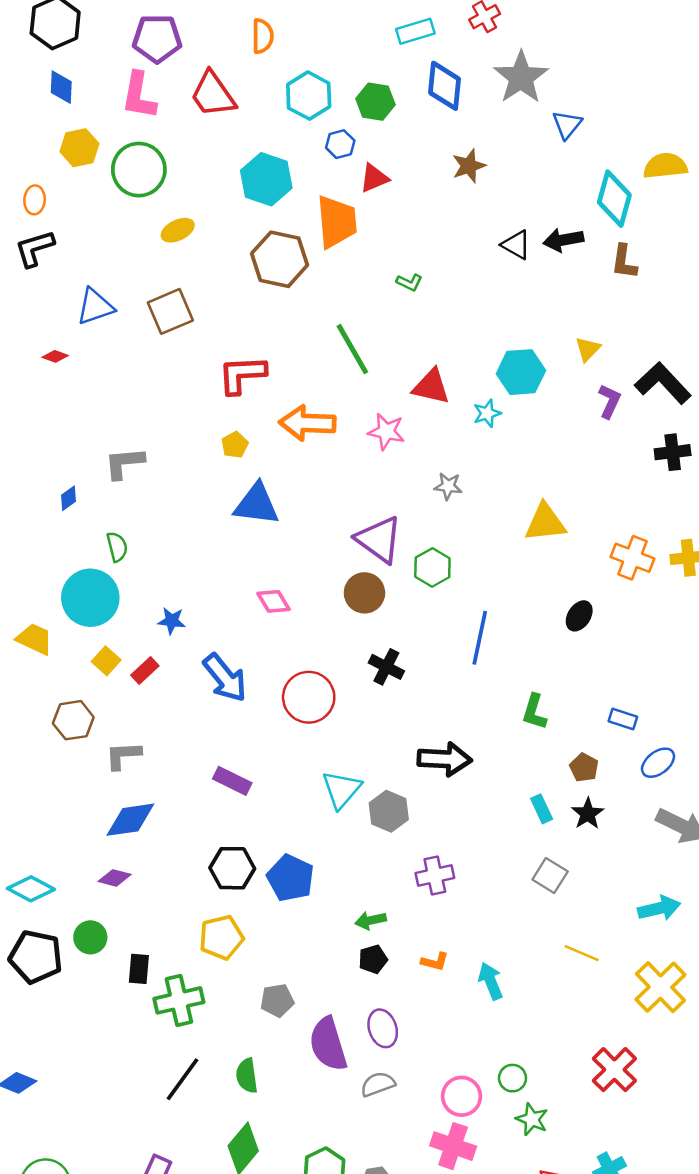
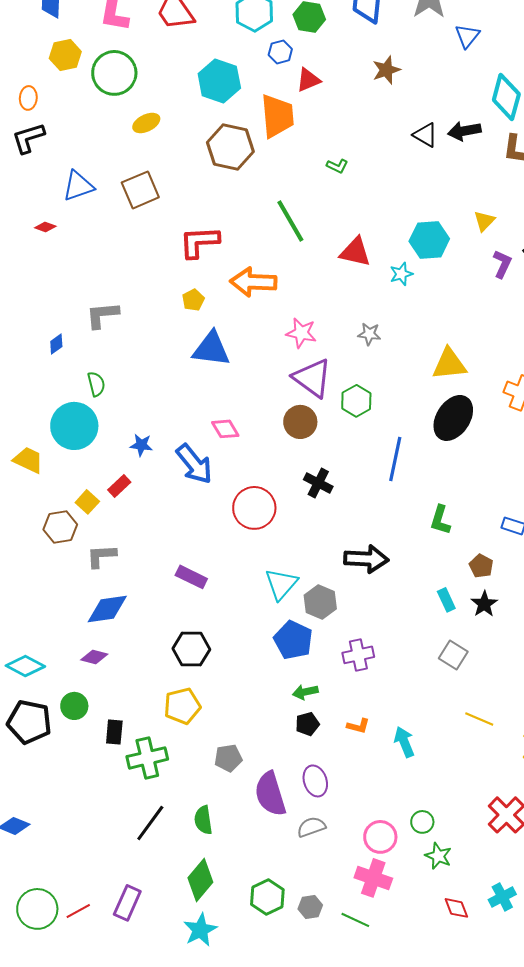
pink star: (386, 432) -> (301, 333), moved
black ellipse: (579, 616) -> (453, 418), moved, size x1.8
yellow square: (106, 661) -> (87, 502), moved
blue arrow: (225, 678) -> (194, 464), moved
blue pentagon: (290, 878) -> (293, 640), moved

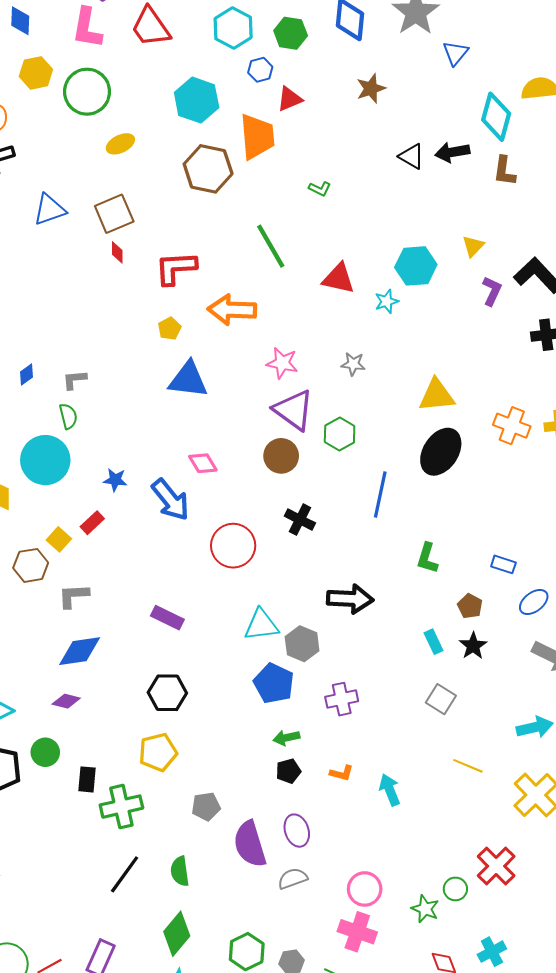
red diamond: (45, 227) -> (117, 252), moved, turned 70
gray L-shape: (102, 315) -> (74, 380), moved, size x0.7
cyan triangle: (281, 584) -> (261, 625), turned 42
green circle: (422, 822) -> (455, 889), moved

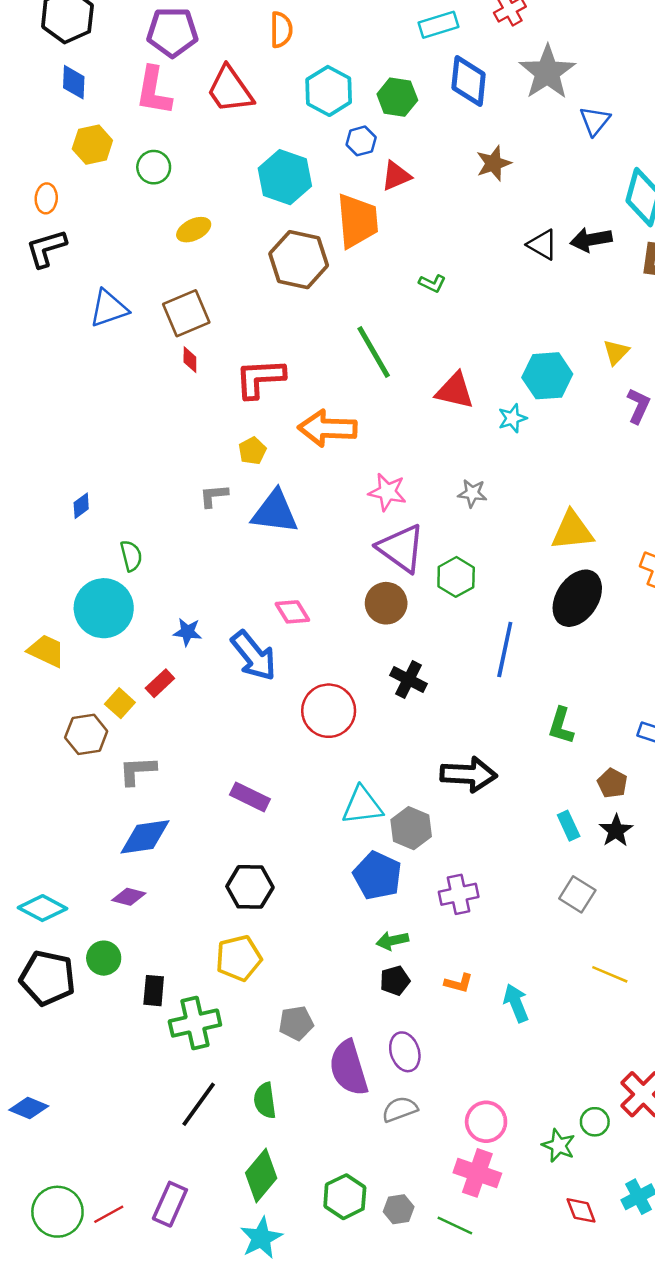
green circle: (87, 92) -> (154, 167), size x0.6
gray L-shape: (74, 380) -> (214, 496), moved

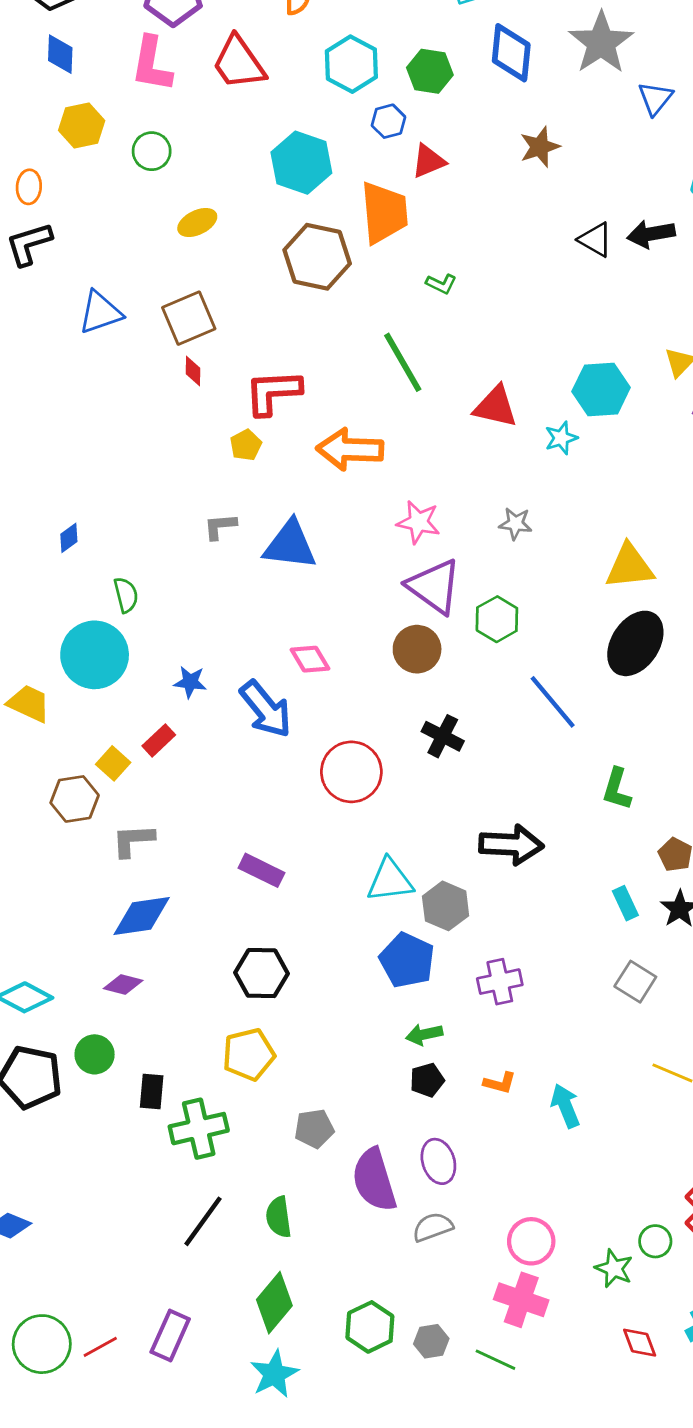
green L-shape: (432, 283) -> (441, 284), moved
yellow pentagon: (252, 451) -> (246, 445), moved
blue line: (505, 649) -> (553, 702), turned -52

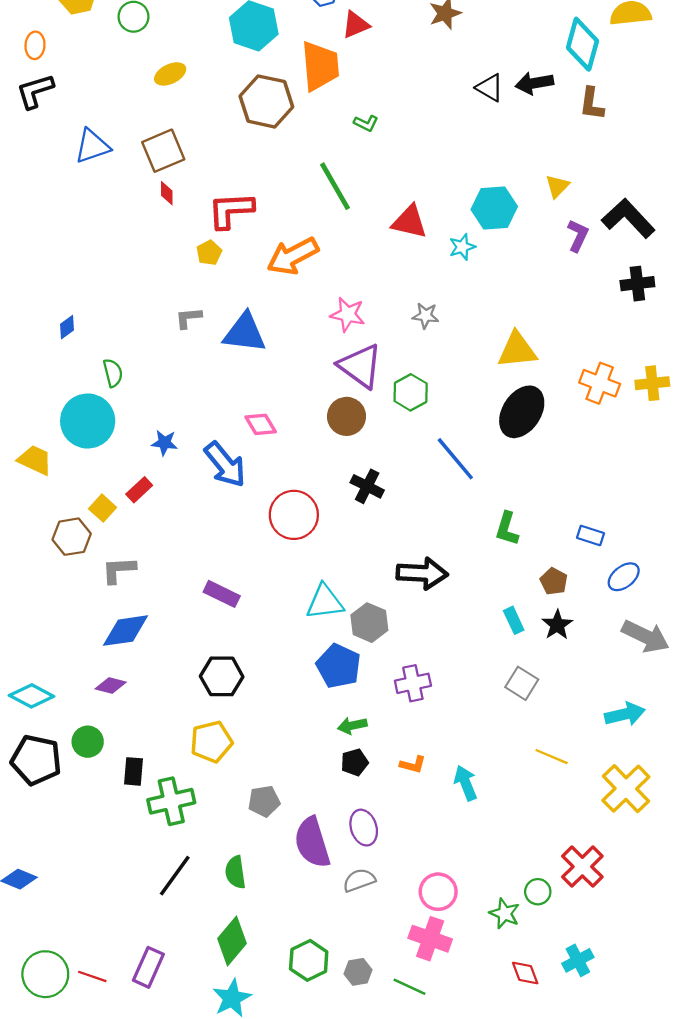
orange arrow: (350, 449) -> (293, 256), turned -30
red line: (100, 1347) -> (92, 976), turned 48

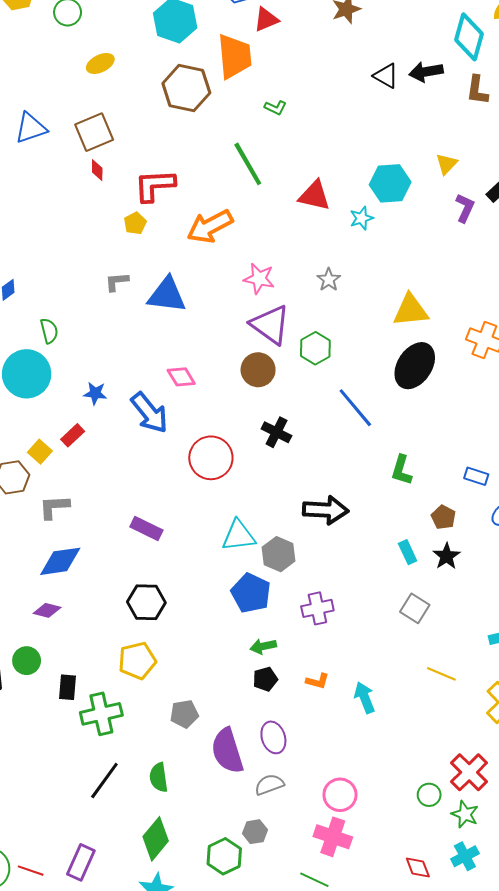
gray star: (426, 316) -> (329, 280), turned 30
green star: (505, 913) -> (465, 814), moved
gray hexagon: (358, 972) -> (255, 832), moved

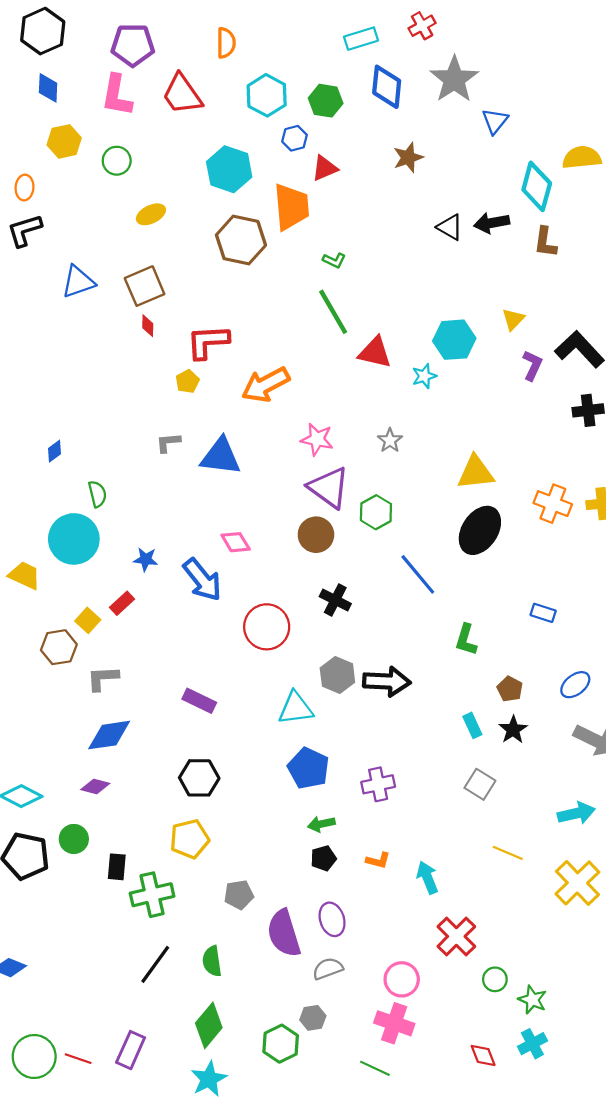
green line: (248, 164) -> (333, 312), moved
blue rectangle: (476, 476) -> (543, 613), moved
gray hexagon: (279, 554) -> (337, 675), moved
red cross: (469, 772) -> (456, 936), moved

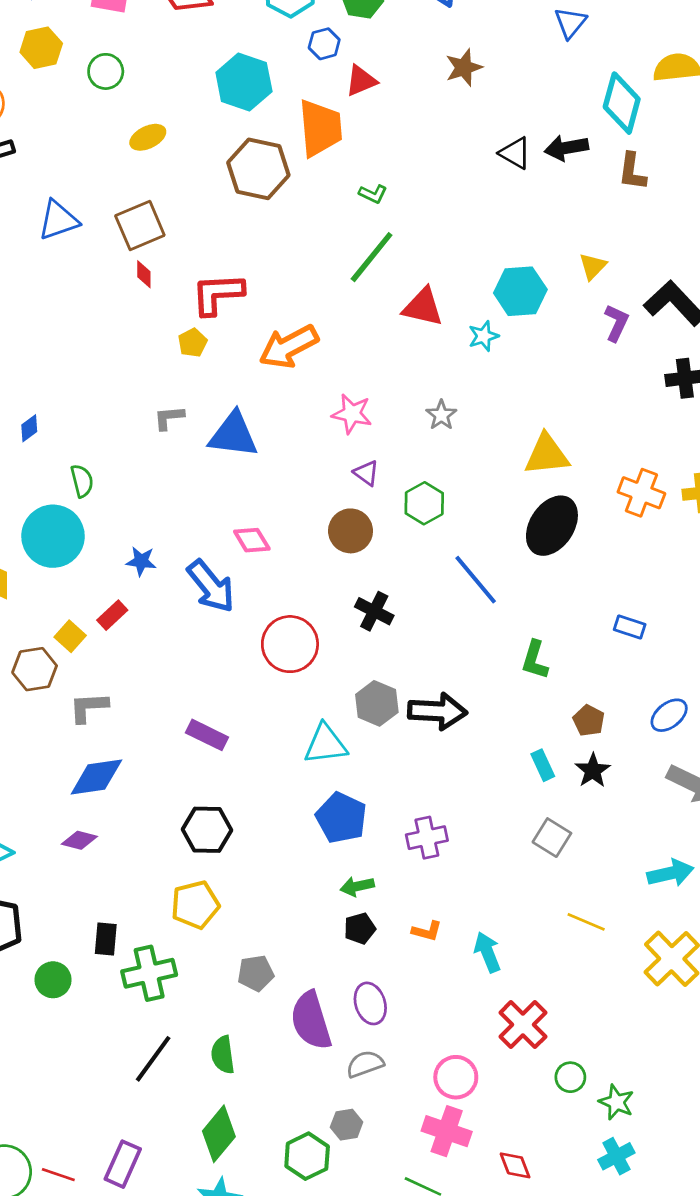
green line: (333, 312) -> (372, 257), turned 69
purple triangle: (329, 488) -> (366, 473), size x0.5
green circle: (74, 839) -> (53, 980), moved
red diamond: (483, 1055) -> (515, 1165), moved

